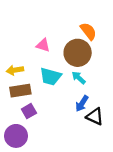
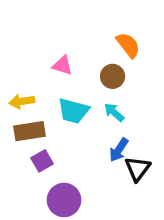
brown circle: (78, 53) -> (113, 76), size x0.6
black triangle: (95, 116) -> (138, 169), turned 42
purple circle: (16, 136) -> (64, 200), moved

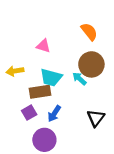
brown circle: (113, 76) -> (91, 64), moved, size x1.5
brown rectangle: (30, 131) -> (40, 92), moved
blue arrow: (119, 150) -> (54, 114), moved

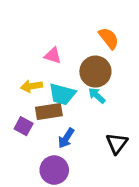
brown circle: (91, 64) -> (95, 72), moved
yellow arrow: (15, 71) -> (32, 86), moved
purple square: (29, 113) -> (24, 126), moved, turned -32

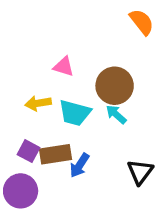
orange semicircle: (109, 38) -> (142, 22), moved
brown rectangle: (49, 111) -> (56, 154), moved
purple circle: (54, 170) -> (21, 191), moved

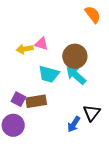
yellow arrow: (38, 103) -> (25, 49), moved
cyan arrow: (116, 114) -> (76, 75), size x1.5
blue arrow: (80, 165) -> (74, 124), moved

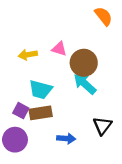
pink triangle: (41, 44) -> (59, 49), moved
cyan trapezoid: (49, 74) -> (41, 90), moved
blue arrow: (74, 124) -> (66, 139), moved, turned -119

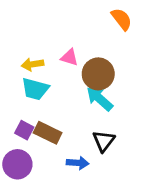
cyan trapezoid: (41, 90) -> (35, 89), moved
brown rectangle: (41, 113) -> (48, 133), turned 35
black triangle: (102, 126) -> (104, 141), moved

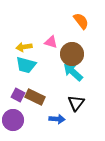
orange semicircle: (121, 19) -> (81, 21), moved

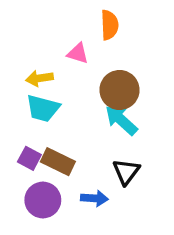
orange semicircle: (81, 21) -> (110, 25), moved, turned 36
pink triangle: (51, 42) -> (78, 53), moved
purple circle: (13, 120) -> (43, 200), moved

